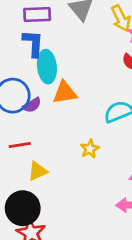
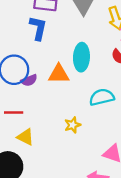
cyan ellipse: (47, 67) -> (81, 57), moved
yellow triangle: (38, 171) -> (25, 137), turned 42

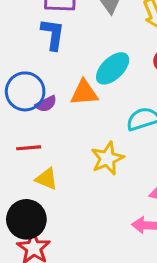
cyan ellipse: (81, 57) -> (113, 68), turned 48
yellow star: (73, 125) -> (107, 158), size x1.5

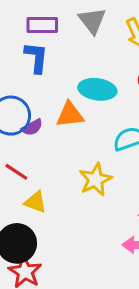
cyan ellipse: (113, 68) -> (97, 89), turned 54
red line: (29, 148) -> (16, 172), turned 40

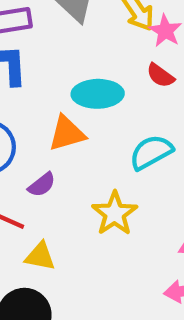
purple semicircle: (32, 127) -> (42, 185), moved

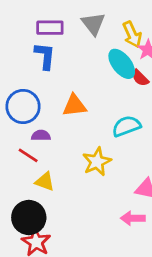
cyan ellipse: (98, 94) -> (122, 64), moved, turned 44
purple semicircle: (42, 185) -> (41, 135), moved, turned -150

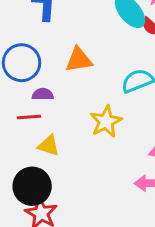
red line: (28, 155) -> (29, 117), turned -35

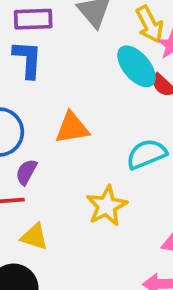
purple semicircle: (43, 94) -> (26, 172), turned -60

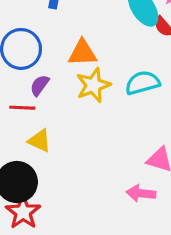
yellow star: (107, 206) -> (93, 85), moved

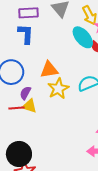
yellow triangle: (40, 141) -> (29, 106), moved

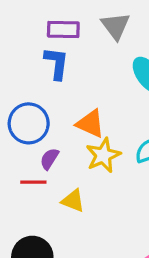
orange triangle: (49, 70) -> (90, 124), turned 30
yellow triangle: (29, 106) -> (73, 201), moved

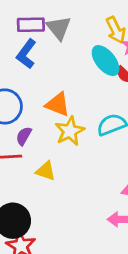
gray triangle: (116, 26) -> (59, 28), moved
blue L-shape: (56, 63) -> (26, 54), turned -148

